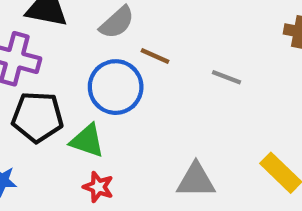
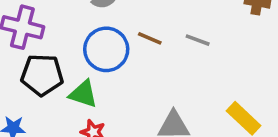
brown line: (155, 56) -> (150, 38), moved

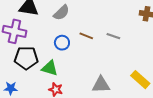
blue circle: (106, 49) -> (62, 43), size x0.6

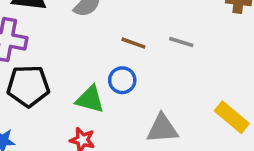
blue circle: (62, 43) -> (122, 80), moved
green triangle: (50, 68) -> (90, 99), moved

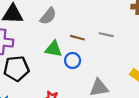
green triangle: (90, 99) -> (54, 49), moved

